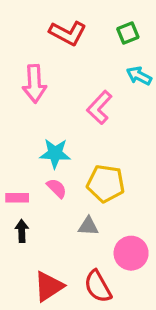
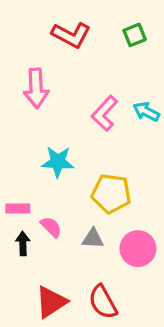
cyan arrow: (139, 76) -> (146, 112), moved
pink semicircle: (57, 188) -> (51, 227), moved
pink circle: (131, 253) -> (138, 249), moved

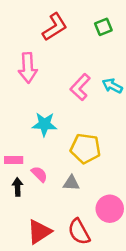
red L-shape: (71, 35) -> (55, 27), turned -60
pink circle: (138, 249) -> (110, 209), moved

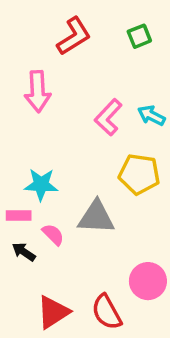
cyan star: (44, 124) -> (41, 184), moved
yellow pentagon: (85, 149) -> (139, 174), moved
gray triangle: (71, 183) -> (96, 217), moved, size x1.6
black arrow: (18, 187) -> (24, 252), turned -54

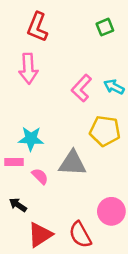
red L-shape: (74, 36) -> (37, 27), moved, turned 144
black arrow: (24, 252) -> (18, 205), moved

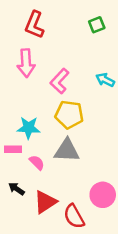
pink L-shape: (82, 88) -> (60, 81), moved
yellow pentagon: (105, 131) -> (69, 115), moved
red triangle: (40, 235) -> (45, 202), moved

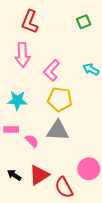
cyan star: (28, 128) -> (17, 100), moved
black arrow: (16, 189) -> (14, 175), moved

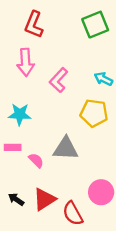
green square: (84, 22) -> (95, 25), size x1.6
yellow pentagon: (60, 99) -> (94, 113), moved

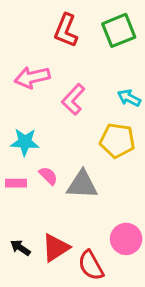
red L-shape: (34, 25) -> (66, 30), moved
pink arrow: (26, 62) -> (32, 77), turned 80
pink semicircle: (36, 160) -> (48, 176), moved

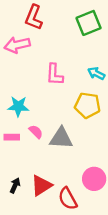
red L-shape: (66, 30) -> (34, 17), moved
pink arrow: (32, 77) -> (17, 45), moved
pink L-shape: (73, 99) -> (55, 75), turned -40
black arrow: (20, 248) -> (15, 185), turned 80

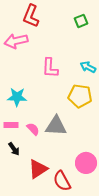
green square: (89, 23) -> (81, 21), size x0.6
pink semicircle: (36, 132) -> (33, 129), moved
black arrow: (15, 185) -> (14, 149), moved, turned 120

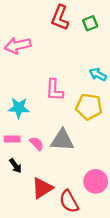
red L-shape: (31, 16) -> (60, 18), moved
pink L-shape: (50, 68) -> (54, 90), moved

